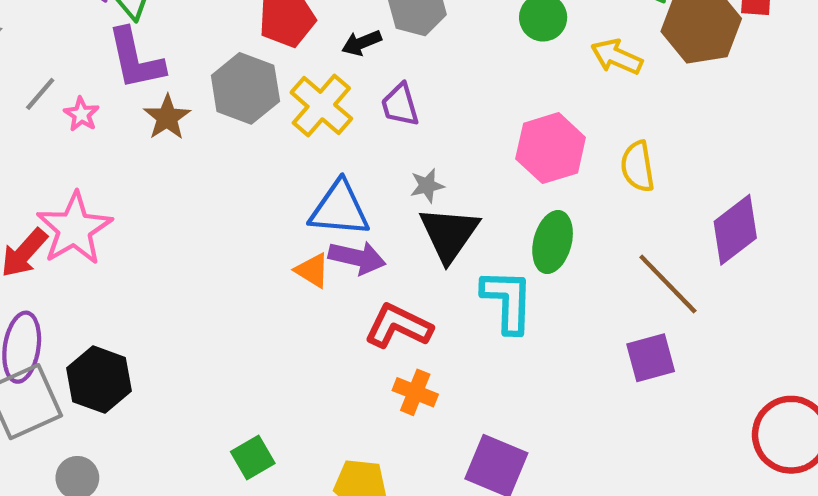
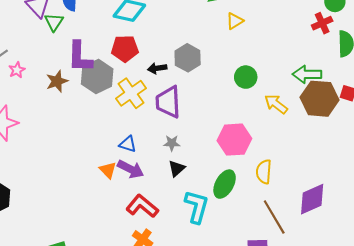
purple L-shape: (135, 59) -> (80, 57), moved
purple trapezoid: (400, 105) -> (168, 102), size x1.5
yellow semicircle: (638, 166) -> (264, 172), moved
blue triangle: (339, 209) -> (128, 144), size x0.6
black triangle: (449, 234) -> (177, 168), size x0.6

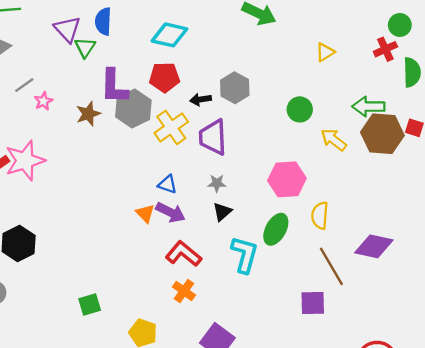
yellow triangle: (235, 21) -> (325, 52), moved
purple diamond: (312, 199) -> (374, 246), turned 36

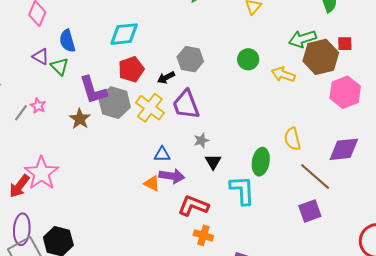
purple triangle: (67, 29) -> (41, 57), size x0.7
pink star: (43, 101) -> (38, 106), moved
pink hexagon: (287, 179) -> (345, 92), moved

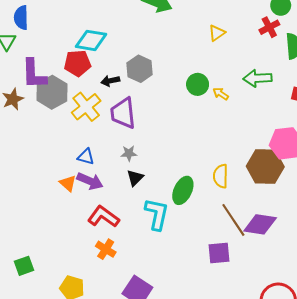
cyan diamond: (124, 34) -> (91, 40), moved
brown hexagon: (321, 57) -> (265, 166), moved
yellow arrow: (283, 75) -> (221, 94), moved, size x0.7
purple diamond: (344, 149) -> (260, 224), moved

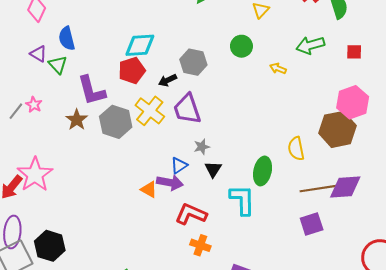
green circle: (198, 84) -> (241, 46), moved
gray hexagon: (52, 92) -> (116, 122), moved
blue triangle: (86, 157) -> (179, 166), moved, turned -36
brown line: (233, 220) -> (318, 189), turned -52

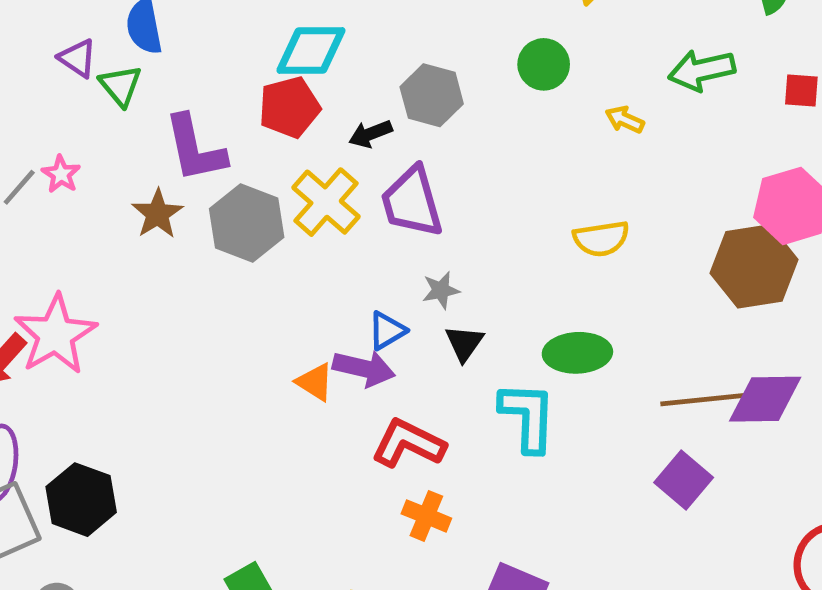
yellow semicircle: (296, 149) -> (601, 239), moved, turned -90
green ellipse: (263, 171) -> (577, 353), turned 72
purple square: (312, 224) -> (684, 480), turned -35

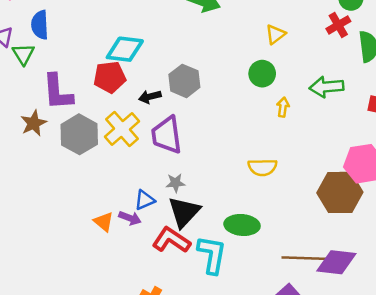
green circle: (544, 64) -> (262, 74), moved
yellow arrow: (625, 120) -> (283, 107), turned 66
black triangle: (464, 343) -> (184, 212), size x1.6
purple arrow: (364, 368) -> (130, 218), size x0.7
red L-shape: (408, 443) -> (171, 240), moved

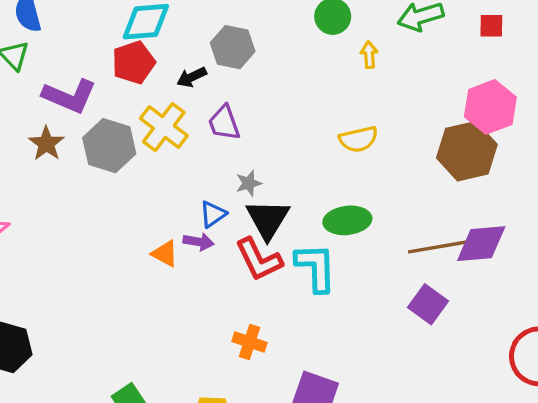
purple L-shape: (58, 92) -> (69, 96), turned -51
purple trapezoid: (167, 135) -> (224, 123), size x0.7
red L-shape: (171, 240) -> (259, 259), turned -138

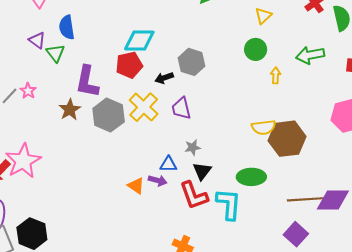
purple L-shape: (69, 96) -> (87, 82), turned 72
brown hexagon: (467, 151) -> (287, 139), moved
blue triangle: (213, 214) -> (168, 164), turned 30
black triangle: (268, 219) -> (202, 171), size x0.7

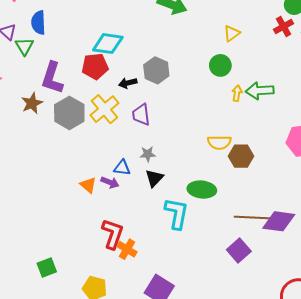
green arrow: (310, 55) -> (260, 91), moved
brown hexagon: (287, 139) -> (241, 156), size x0.7
red L-shape: (194, 195) -> (113, 234), moved, turned -148

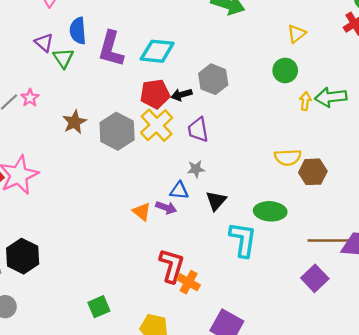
red pentagon: (95, 66) -> (155, 94), moved
purple L-shape: (52, 78) -> (111, 49), moved
gray star: (148, 154) -> (196, 169), moved

